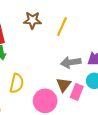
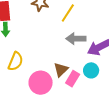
gray arrow: (71, 62) -> (76, 39), moved

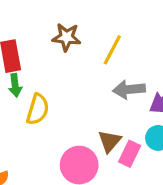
yellow semicircle: (16, 61) -> (38, 109), moved

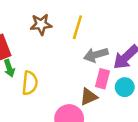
brown triangle: (110, 141) -> (89, 97), turned 36
pink rectangle: (130, 154) -> (103, 79), moved

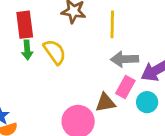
yellow line: (77, 27) -> (112, 24), turned -30
yellow semicircle: (30, 83) -> (55, 52), moved, turned -55

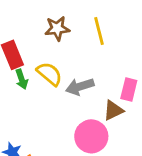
gray arrow: (125, 59) -> (80, 87), moved

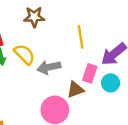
yellow line: (99, 31) -> (81, 37), moved

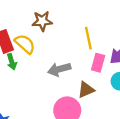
yellow semicircle: (24, 54) -> (25, 44), moved
pink rectangle: (90, 73) -> (98, 63), moved

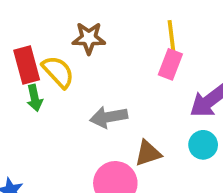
yellow line: (88, 38) -> (172, 38), moved
pink rectangle: (98, 63) -> (170, 64), moved

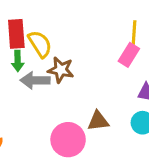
brown star: (89, 38) -> (61, 70), moved
gray arrow: (109, 117) -> (35, 80), moved

